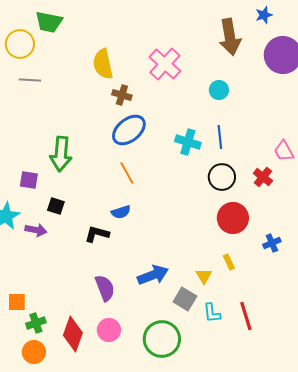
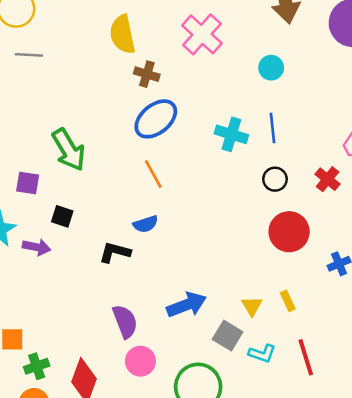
green arrow: (61, 154) -> (69, 150), turned -36
black circle: (222, 177) -> (275, 179), size x0.7
yellow rectangle: (229, 262) -> (288, 301), moved
cyan L-shape: (212, 313) -> (262, 353), turned -65
pink circle: (109, 330) -> (140, 361), moved

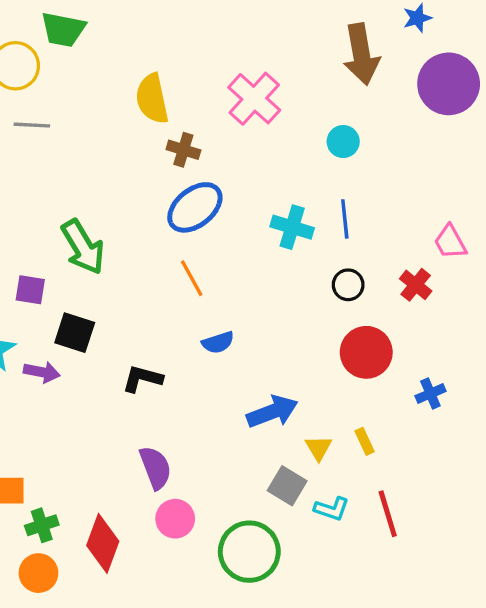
black square: (62, 216) -> (75, 333), size x1.4
blue semicircle: (146, 224) -> (218, 342), moved
blue arrow: (187, 305) -> (272, 412), moved

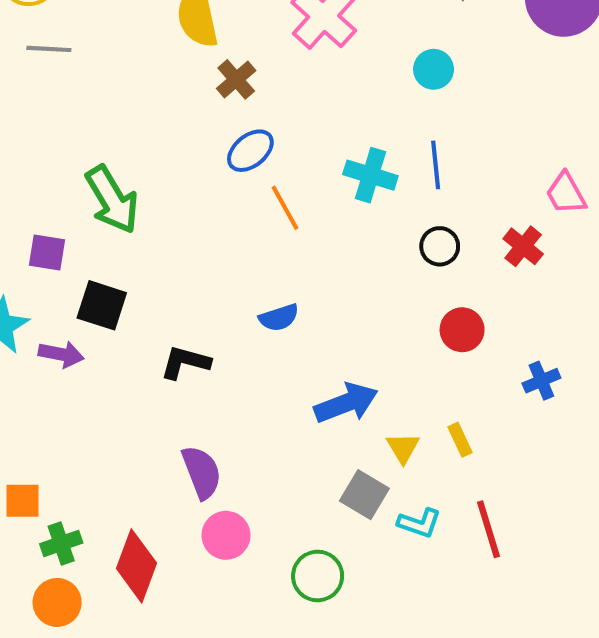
brown cross: (183, 150) -> (236, 79), turned 32
blue ellipse: (195, 207) -> (250, 151), size x0.7
orange line: (192, 278) -> (285, 208), moved
red circle: (366, 352) -> (462, 330), size x0.7
green circle: (249, 552) -> (318, 576), size x0.7

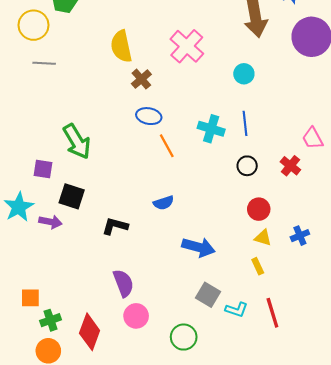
blue ellipse: (250, 151) -> (149, 116), turned 50
blue arrow: (346, 403) -> (198, 247), turned 36
yellow triangle: (403, 448) -> (263, 238), moved, turned -42

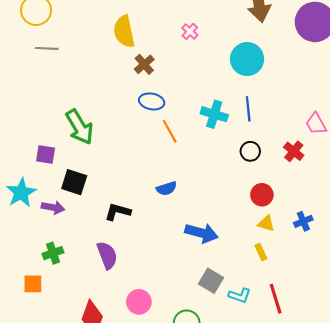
pink cross: (187, 46) -> (190, 31), size x0.5
cyan circle: (244, 74) -> (247, 59), size x1.6
purple semicircle: (123, 283) -> (107, 255), moved
green cross: (50, 320) -> (53, 253), moved

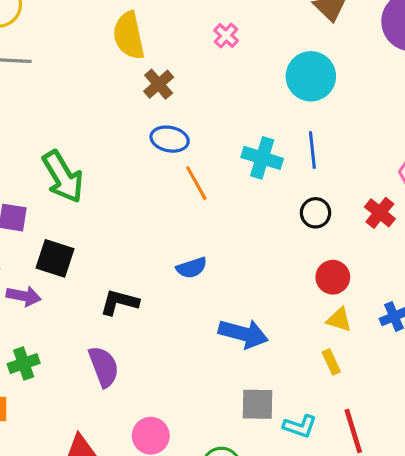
gray square: (211, 281) -> (257, 404), turned -30

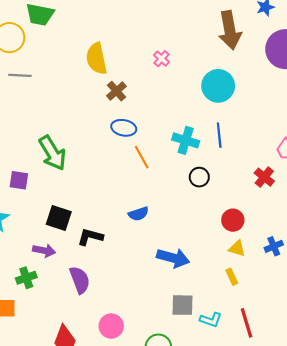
black circle: (316, 213) -> (199, 177), moved
black square: (55, 258) -> (59, 218), moved
purple arrow: (24, 296) -> (44, 251), moved

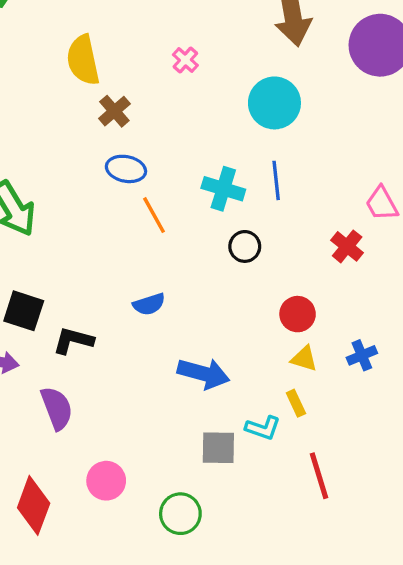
cyan L-shape: (211, 320) -> (263, 428), moved

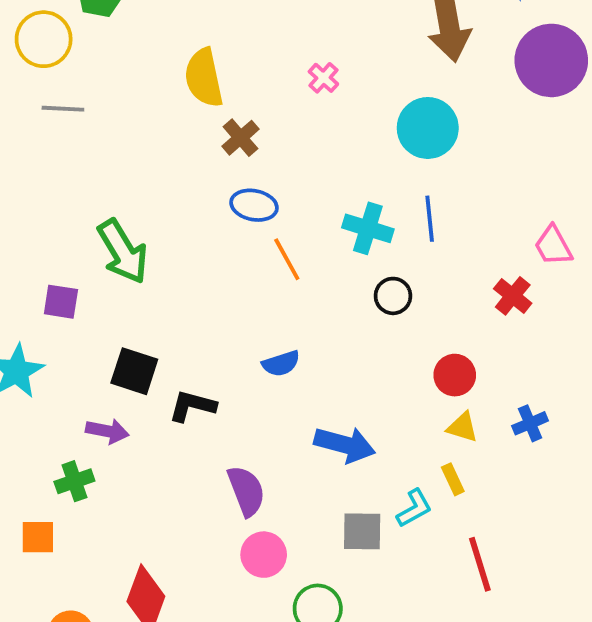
purple semicircle: (57, 408) -> (246, 491), moved
cyan L-shape: (263, 428) -> (414, 508), turned -48
pink circle: (106, 481) -> (264, 555), moved

